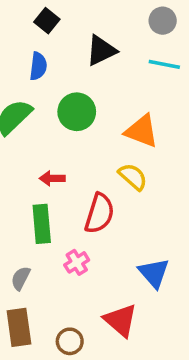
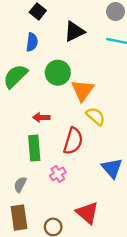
orange triangle: (142, 131) -> (83, 90), moved, turned 45
blue triangle: (154, 273) -> (112, 168), moved

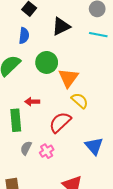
red semicircle: (73, 141) -> (60, 122), turned -150
green rectangle: (34, 148) -> (16, 120), moved
gray semicircle: (20, 185) -> (26, 148), moved

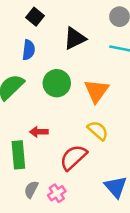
orange triangle: (68, 78) -> (96, 91), moved

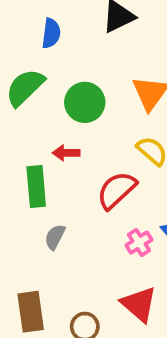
green circle: (57, 83) -> (85, 102), moved
pink cross: (57, 193) -> (139, 243), moved

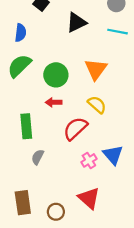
blue semicircle: (51, 33) -> (21, 33), moved
red arrow: (66, 153) -> (54, 102), moved

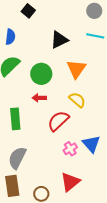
black triangle: (76, 22) -> (59, 40), moved
gray semicircle: (38, 157) -> (17, 158), moved, size x1.6
red triangle: (89, 198) -> (70, 182), turned 40

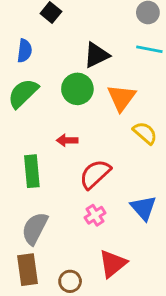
green circle: (41, 74) -> (77, 89), moved
yellow semicircle: (77, 100) -> (145, 133), moved
pink cross: (70, 149) -> (95, 215), moved

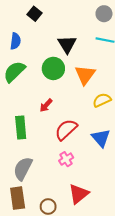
black triangle: (97, 55) -> (67, 44), turned -36
yellow semicircle: (145, 133) -> (102, 100), turned -66
red arrow: (67, 140) -> (46, 105), turned -48
blue triangle: (144, 208) -> (101, 138), moved

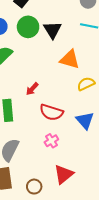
green circle: (53, 68) -> (28, 27), moved
orange triangle: (85, 75) -> (70, 59), turned -50
red semicircle: (66, 130) -> (51, 112), turned -120

